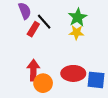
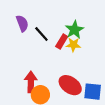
red rectangle: (33, 29) -> (62, 41), moved
red ellipse: (73, 73) -> (70, 85), turned 35

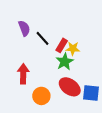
green star: (74, 30) -> (65, 62), moved
red arrow: (31, 82) -> (23, 74), moved

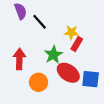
red rectangle: (62, 45) -> (77, 44), moved
green star: (65, 62) -> (53, 55), moved

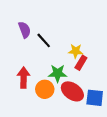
green star: (53, 55) -> (58, 73), turned 30
orange circle: (39, 82) -> (45, 89), moved

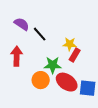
purple semicircle: (25, 30) -> (22, 24), turned -35
red arrow: (24, 78) -> (17, 56), moved

